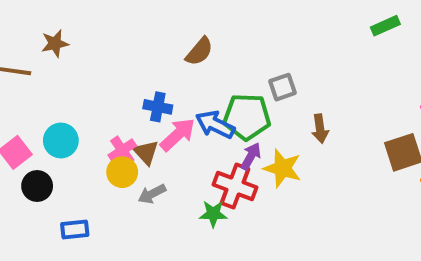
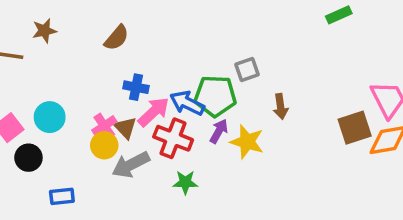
brown semicircle: (199, 51) -> (117, 38), moved
red cross: (235, 186) -> (173, 138), moved
gray arrow: (152, 194) -> (131, 165), size x1.5

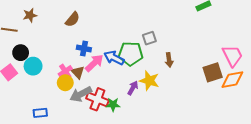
purple arrow: (219, 131) -> (133, 88), moved
red cross: (173, 138) -> (97, 99), moved
black circle: (28, 158) -> (21, 53), moved

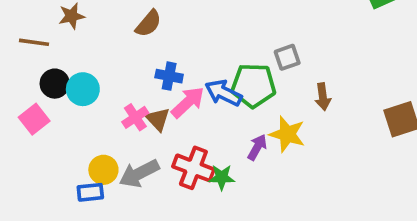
cyan circle: (33, 66) -> (83, 89), moved
yellow circle: (65, 83) -> (103, 170), moved
gray arrow: (81, 94) -> (139, 174), moved

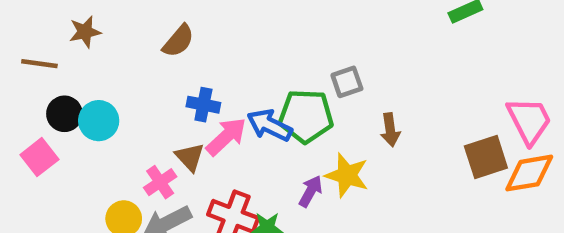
pink cross: (135, 117) -> (160, 182), moved

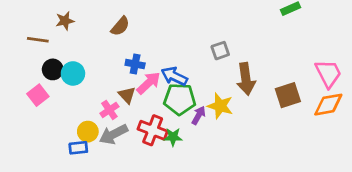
green pentagon: (306, 116) -> (180, 99), moved
brown arrow: (390, 130) -> (246, 79), size x1.6
brown square: (486, 157) -> (288, 95), moved

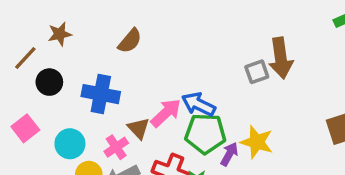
brown line: (38, 40) -> (25, 58), turned -55
blue cross: (135, 64) -> (101, 94), moved, size x1.5
black circle: (53, 69) -> (49, 82), moved
cyan circle: (73, 73) -> (70, 144), moved
brown arrow: (246, 79) -> (281, 58), moved

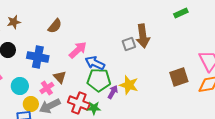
pink arrow: (166, 113) -> (78, 50), moved

